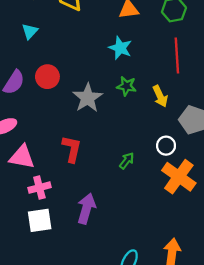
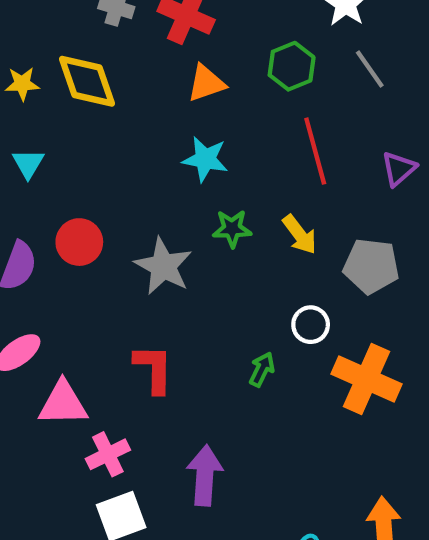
white circle: (166, 146) -> (311, 325), moved

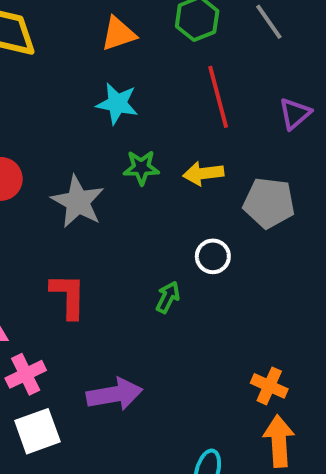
yellow arrow: (300, 234) -> (203, 173), turned 120
orange cross: (367, 379) -> (269, 386), moved, size x0.6
purple arrow: (205, 475) -> (115, 394), turned 76

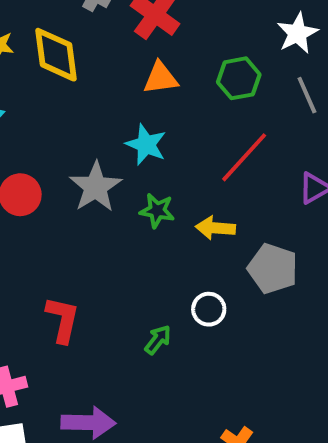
red line: (218, 97) -> (244, 157), turned 46
gray star: (78, 202) -> (96, 187), moved

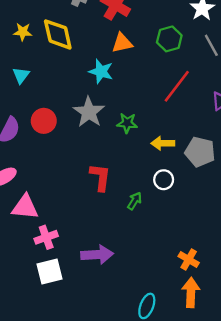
cyan star: (146, 145) -> (101, 71), moved
yellow arrow: (215, 228) -> (163, 143), moved
red L-shape: (63, 320) -> (100, 177), moved

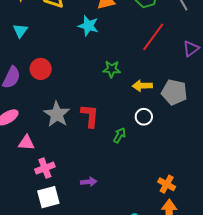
gray star: (89, 112) -> (57, 114), moved
pink triangle: (25, 207) -> (26, 143), size x0.7
purple arrow: (97, 255) -> (89, 182), size x0.6

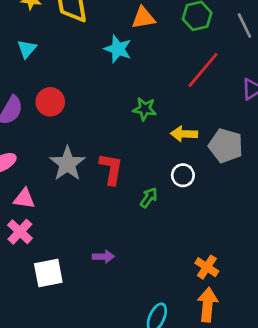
pink cross: (45, 168) -> (20, 232), moved, turned -30

